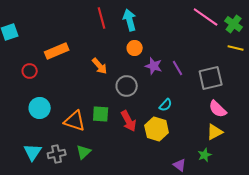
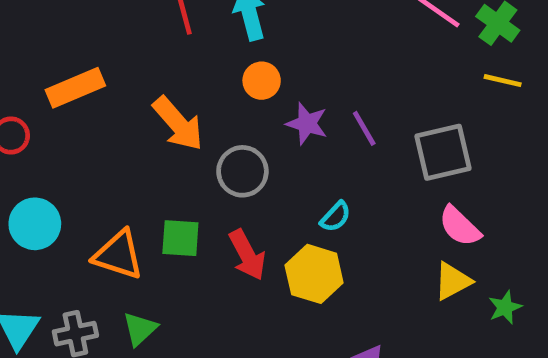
orange arrow: (100, 66) -> (178, 124), size x1.4
green star: (205, 155) -> (505, 307), moved

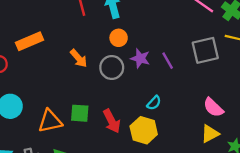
orange arrow: (178, 124) -> (79, 58), size x0.7
gray square: (443, 152) -> (205, 50), moved
gray circle: (242, 171) -> (112, 67), moved
orange triangle: (118, 255) -> (50, 121), turned -30

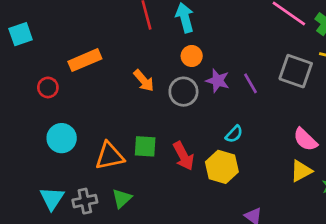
gray square: (205, 50) -> (296, 71), turned 32

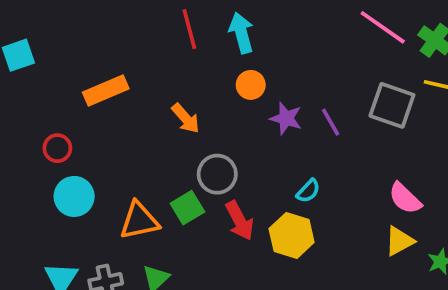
red circle: (48, 87) -> (57, 148), moved
gray circle: (183, 92) -> (217, 174), moved
green square: (145, 146) -> (187, 208), turned -35

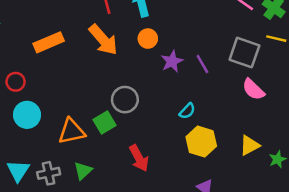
orange arrow: (186, 118) -> (103, 40), moved, size x1.5
purple star: (286, 118) -> (172, 61), turned 30
pink semicircle: (405, 198) -> (253, 89), moved
red arrow: (240, 221) -> (139, 158), moved
yellow hexagon: (292, 235) -> (201, 142), moved

